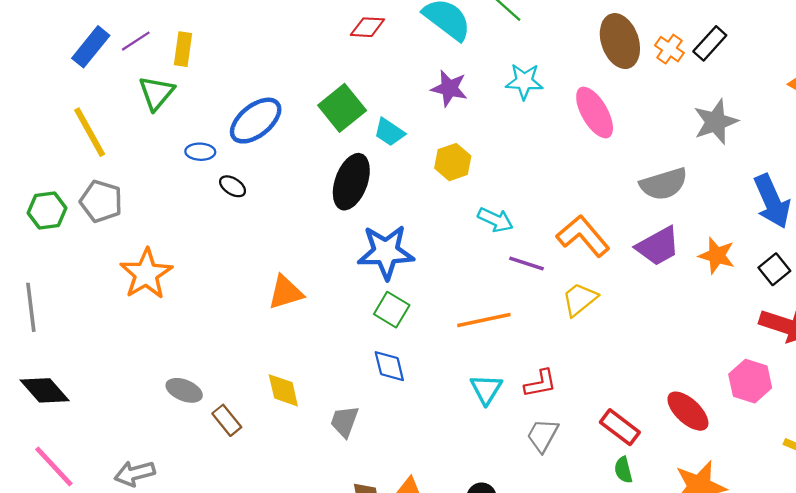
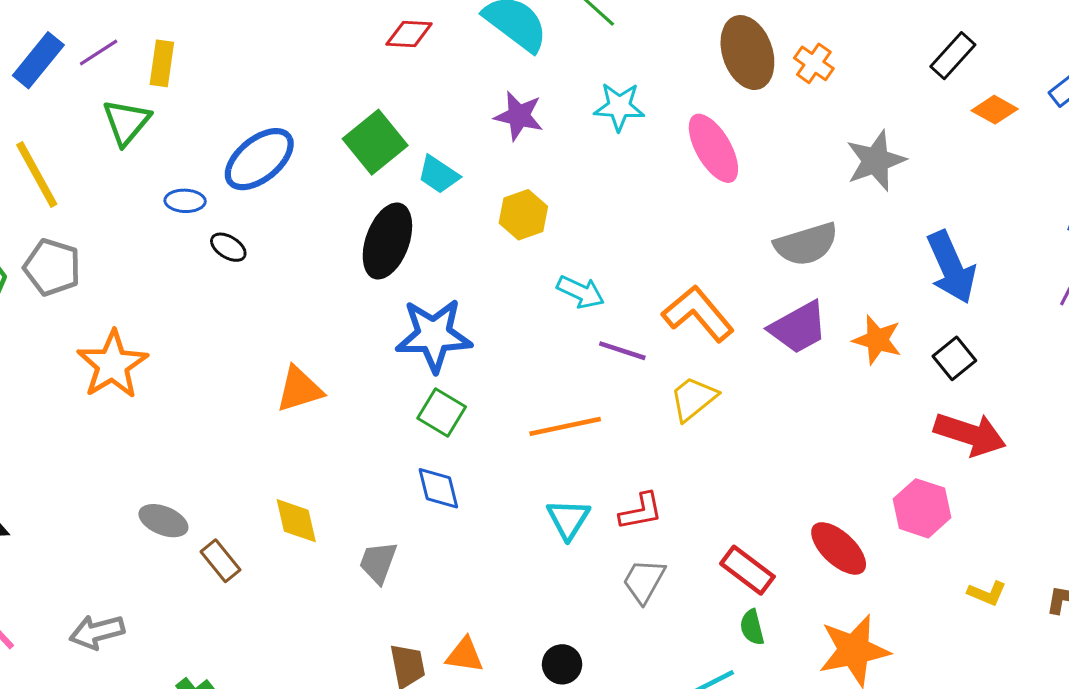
black rectangle: (710, 43) -> (953, 56), moved

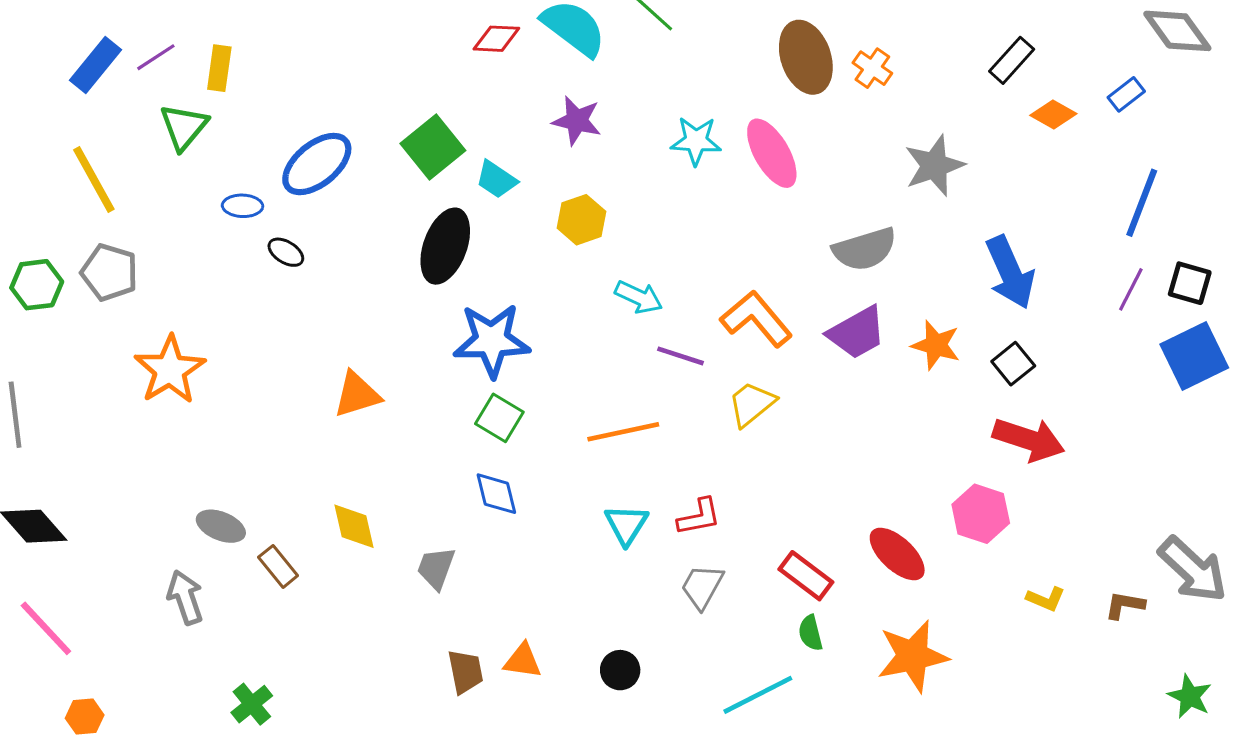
red diamond: (409, 34) -> (496, 39), moved
cyan star: (619, 107) -> (696, 141), moved
gray arrow: (97, 632) -> (185, 597), moved, turned 86

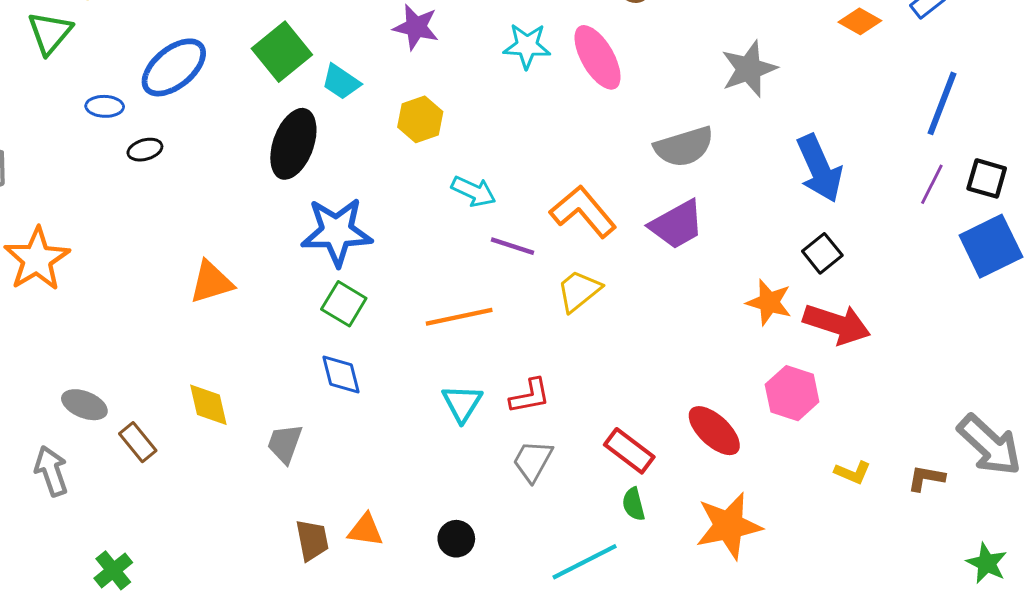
black ellipse: (286, 252) -> (145, 150), turned -48
orange star: (936, 345) -> (769, 302), moved

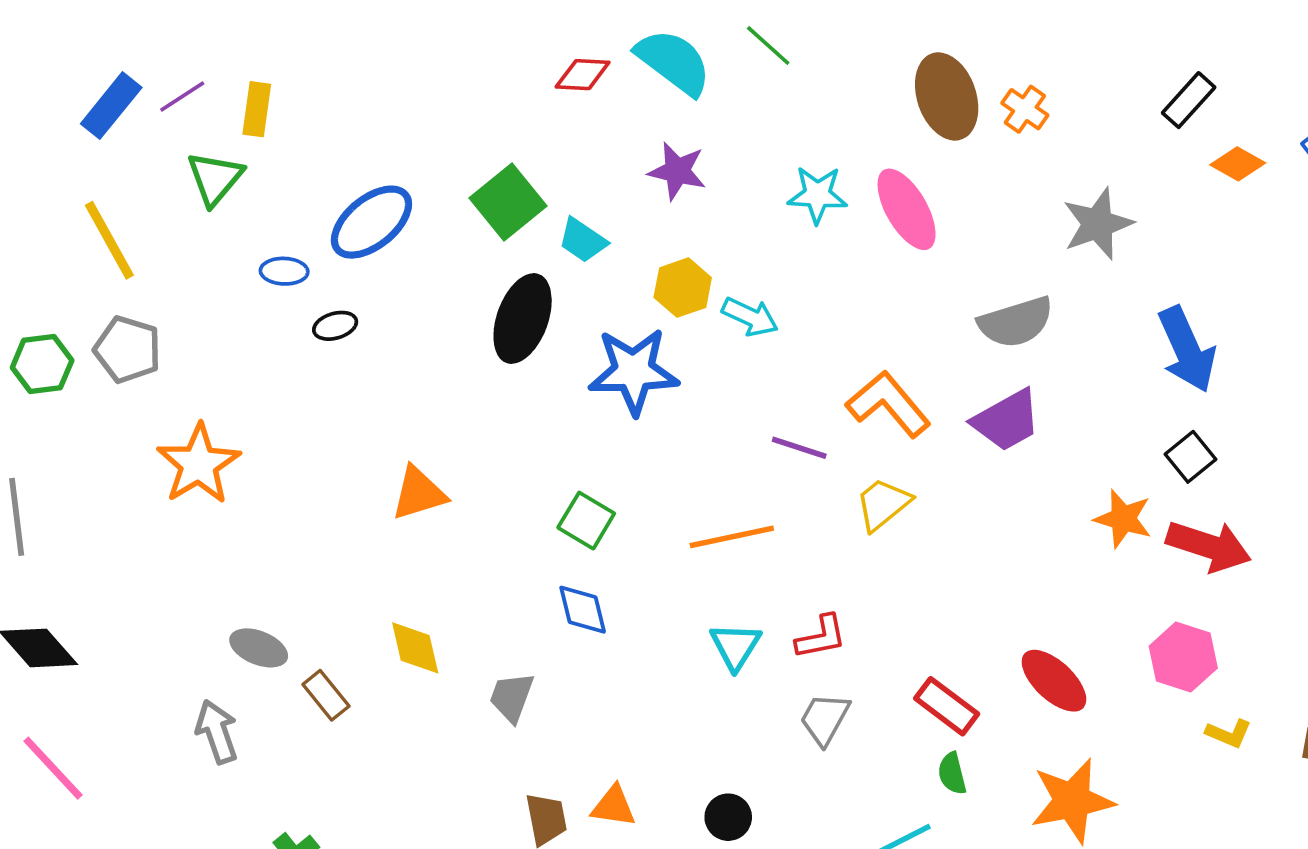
cyan arrow: (474, 191) -> (750, 317), moved
blue star: (337, 232) -> (634, 371), moved
pink hexagon: (792, 393) -> (1183, 657), moved

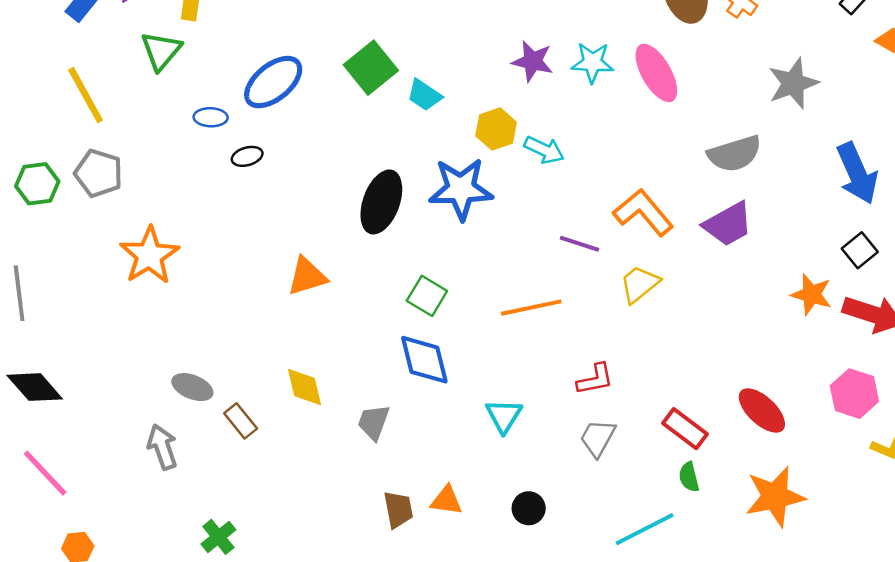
purple star: (677, 171) -> (533, 61), moved
black ellipse: (523, 319) -> (381, 202), moved
blue diamond: (583, 610) -> (424, 360), size x1.4
cyan triangle: (735, 646) -> (504, 416), moved

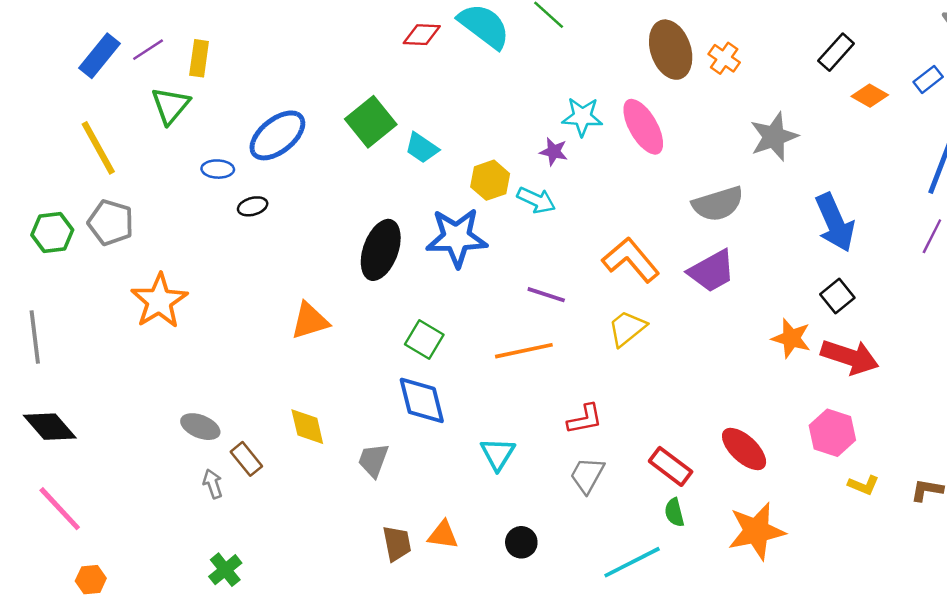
purple star: (533, 61) -> (554, 152), moved, size x0.7
purple line: (579, 244) -> (546, 295), moved
gray arrow: (162, 447) -> (213, 484), moved, size x0.7

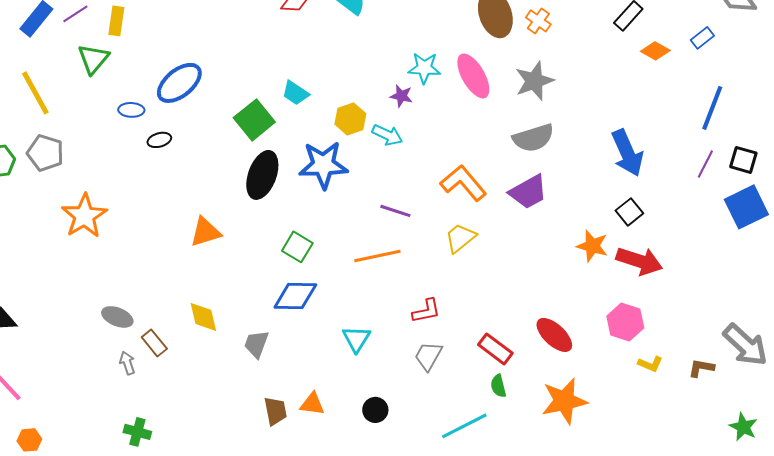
green square: (371, 122) -> (254, 120), moved
gray star: (774, 137) -> (534, 81), moved
blue diamond: (422, 400) -> (295, 296), turned -75
green cross: (225, 570) -> (137, 432), turned -36

